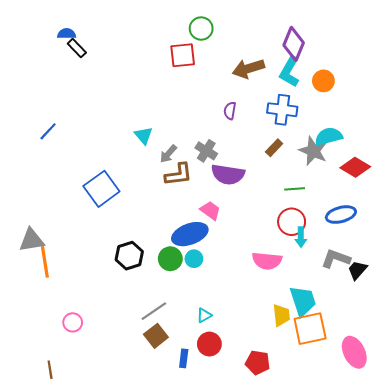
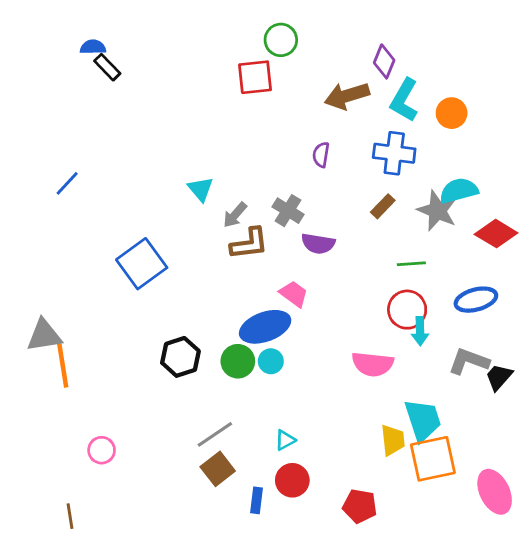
purple diamond: (294, 44) -> (384, 61), moved, size x0.7
purple semicircle: (228, 174) -> (318, 244), size x0.7

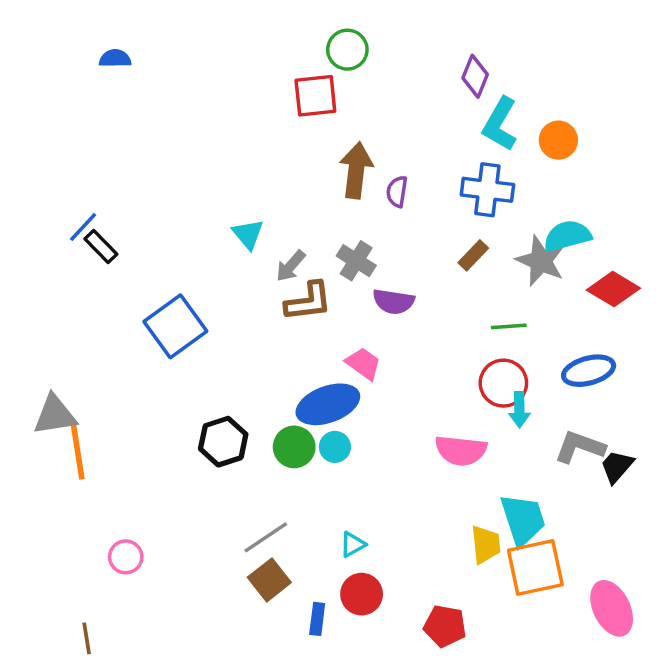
black rectangle: (107, 67) -> (101, 247), moved
brown arrow: (347, 96) -> (356, 170), moved, turned 114

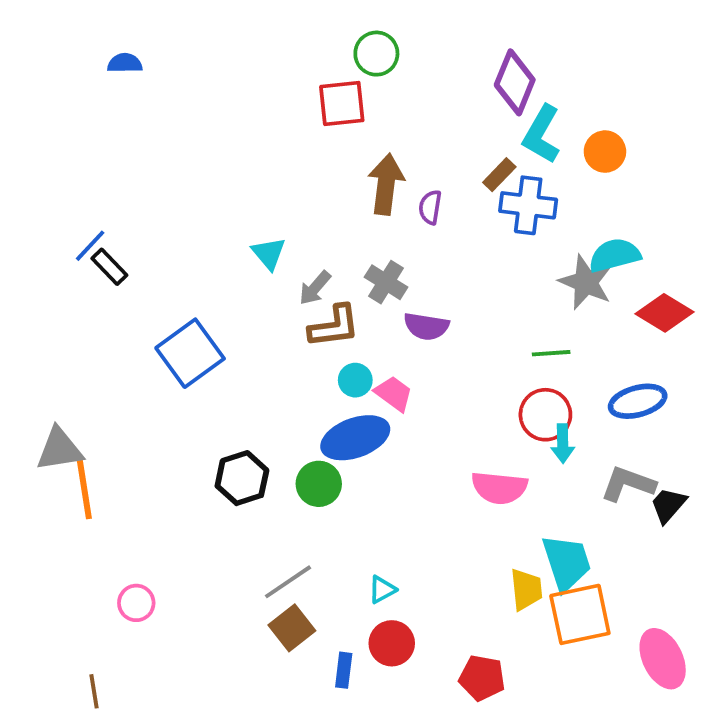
purple diamond: (475, 76) -> (515, 82), size x1.4
brown rectangle: (473, 255) -> (499, 175), moved
cyan circle: (335, 447) -> (355, 380), moved

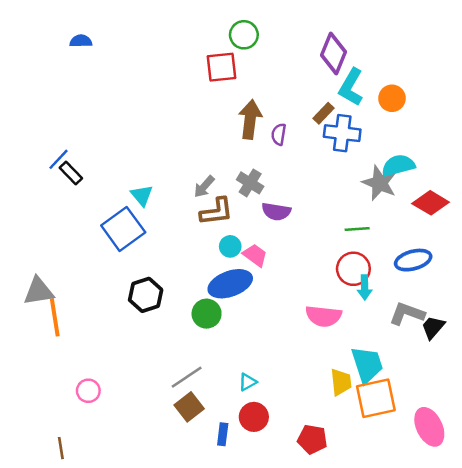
cyan triangle: (269, 253) -> (142, 195), moved
black hexagon: (242, 478) -> (146, 295), moved

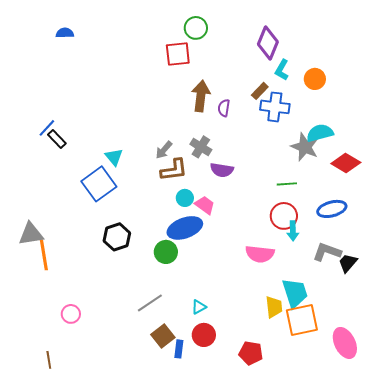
cyan L-shape: (351, 87) -> (282, 70), size x0.7
brown square: (189, 407) -> (163, 336), moved

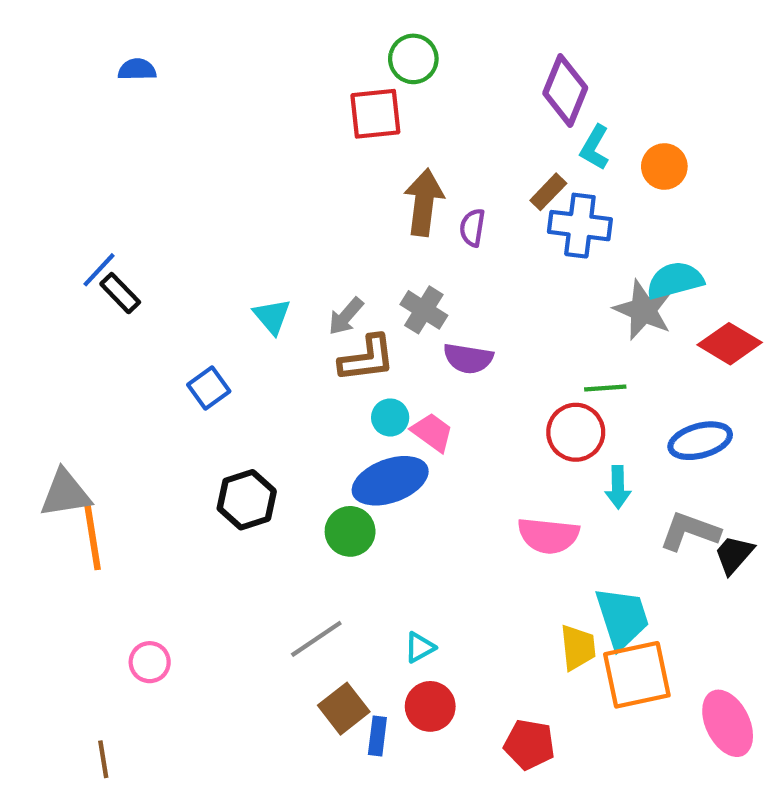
cyan triangle: (114, 157) -> (272, 316), moved
blue square: (99, 184) -> (209, 388), size x0.6
red circle: (284, 216) -> (576, 432), moved

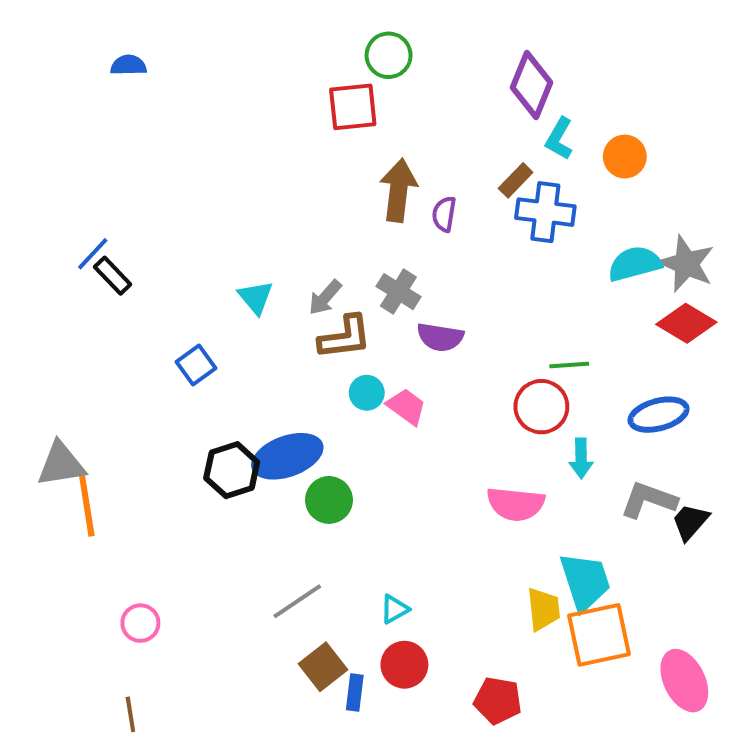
gray star: (643, 310) -> (686, 264), moved
blue ellipse: (390, 481) -> (287, 456), moved
brown line: (103, 759) -> (130, 714), moved

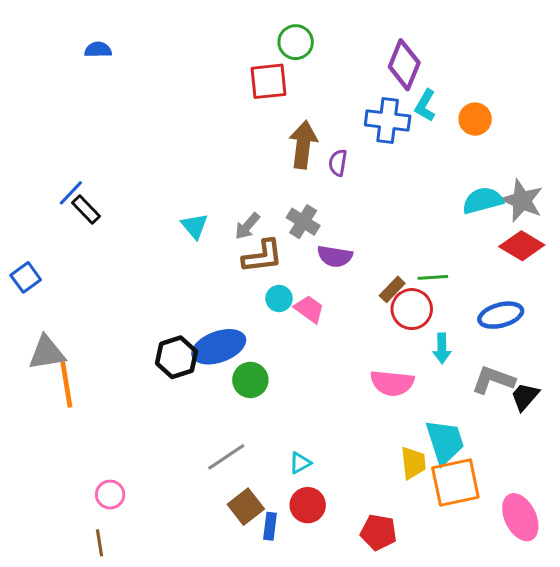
brown rectangle: (516, 180) -> (392, 289), moved
blue cross: (545, 212) -> (388, 121), moved
blue square: (196, 365) -> (26, 277), moved
pink circle: (140, 623) -> (110, 495), moved

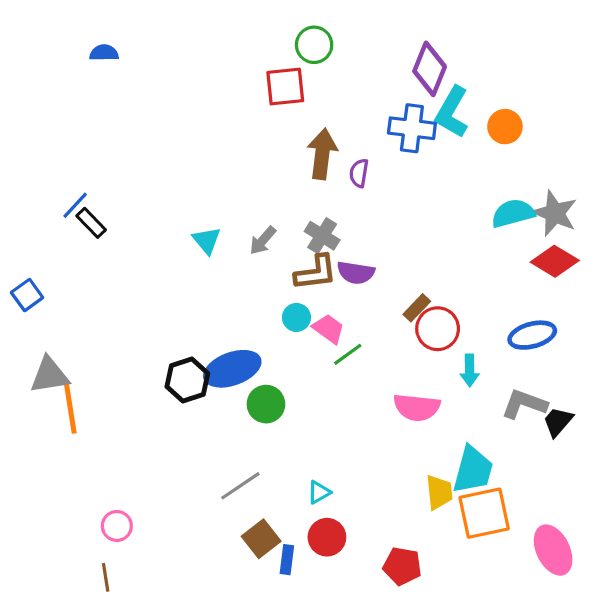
cyan L-shape: (425, 105) -> (452, 112), size x1.5
brown L-shape: (262, 256) -> (316, 273), moved
green line: (433, 277) -> (348, 354), moved, turned -32
cyan trapezoid: (445, 442) -> (473, 470), turned 33

